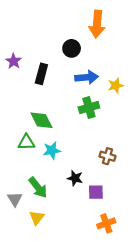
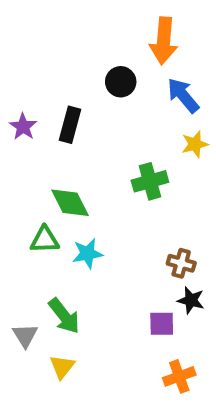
purple star: (14, 61) -> (23, 127), moved
blue arrow: (87, 77) -> (183, 95), moved, turned -125
black star: (75, 178) -> (191, 300), moved

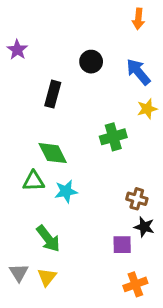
orange arrow: (164, 41) -> (138, 19), moved, size x0.6
purple star: (23, 127) -> (17, 50), moved
gray triangle: (25, 335) -> (19, 273), moved

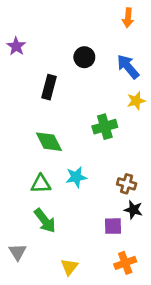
green triangle: (34, 181) -> (41, 184), moved
cyan star: (66, 191) -> (76, 177), moved
yellow triangle: (47, 277) -> (69, 267), moved

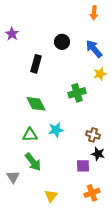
gray triangle: (18, 252) -> (13, 177), moved

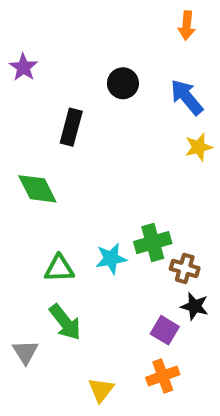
green cross: (77, 93) -> (153, 243), moved
green diamond: (36, 104) -> (37, 189), moved
purple square: (83, 166) -> (165, 330), turned 32
orange cross: (92, 193) -> (163, 376), moved

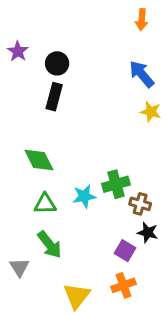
black circle: (123, 83) -> (57, 63), moved
yellow star: (199, 147) -> (151, 112), turned 30
green diamond: (37, 189) -> (39, 160), moved
yellow triangle: (101, 390) -> (77, 296), size x1.4

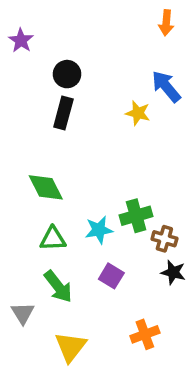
purple star: (18, 51) -> (21, 40), moved
yellow star: (151, 112) -> (138, 113), moved
purple square: (125, 251) -> (111, 276), moved
yellow triangle: (77, 296) -> (71, 347), moved

